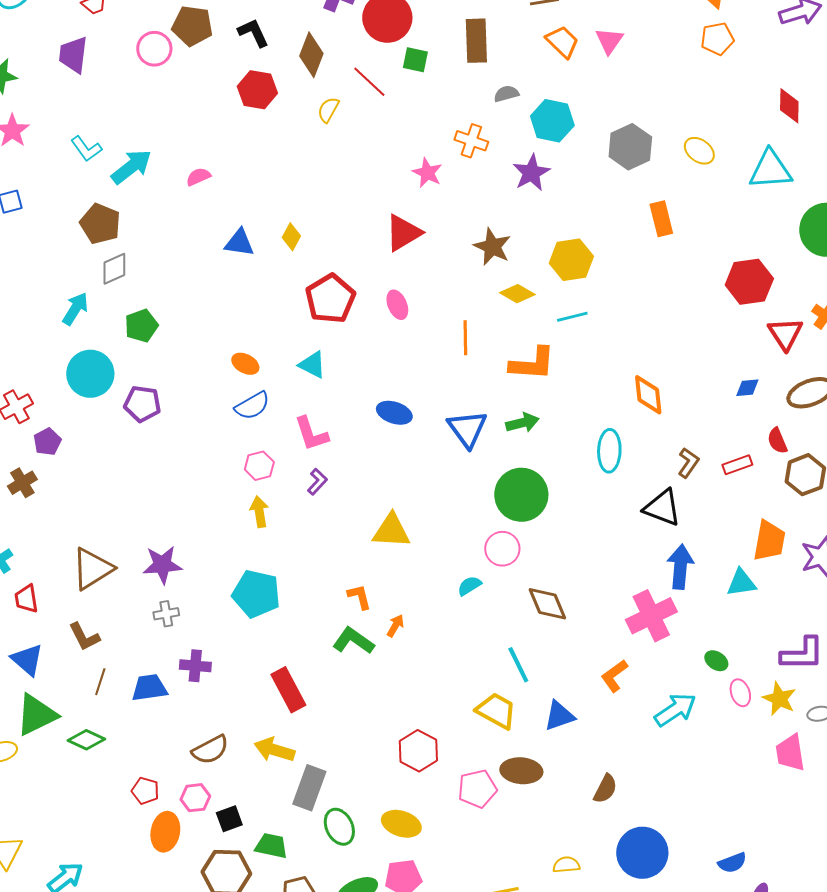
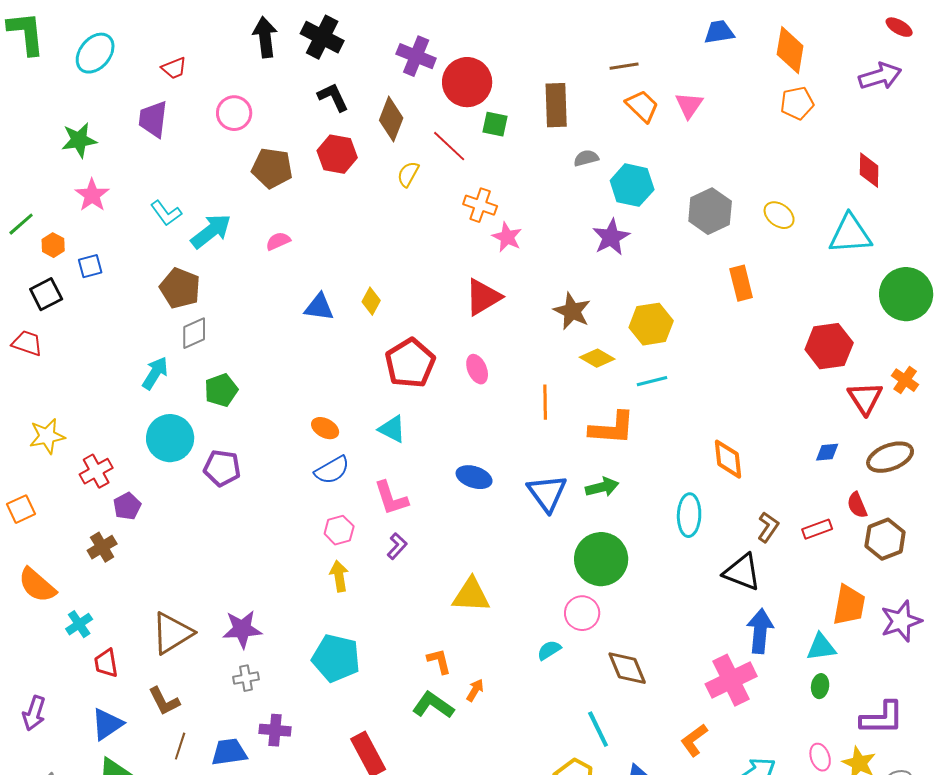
brown pentagon: (192, 26) -> (272, 168), moved
orange cross: (471, 141) -> (480, 205), moved
blue triangle: (27, 660) -> (107, 724), turned 45
green ellipse: (716, 661) -> (820, 686), moved, turned 65

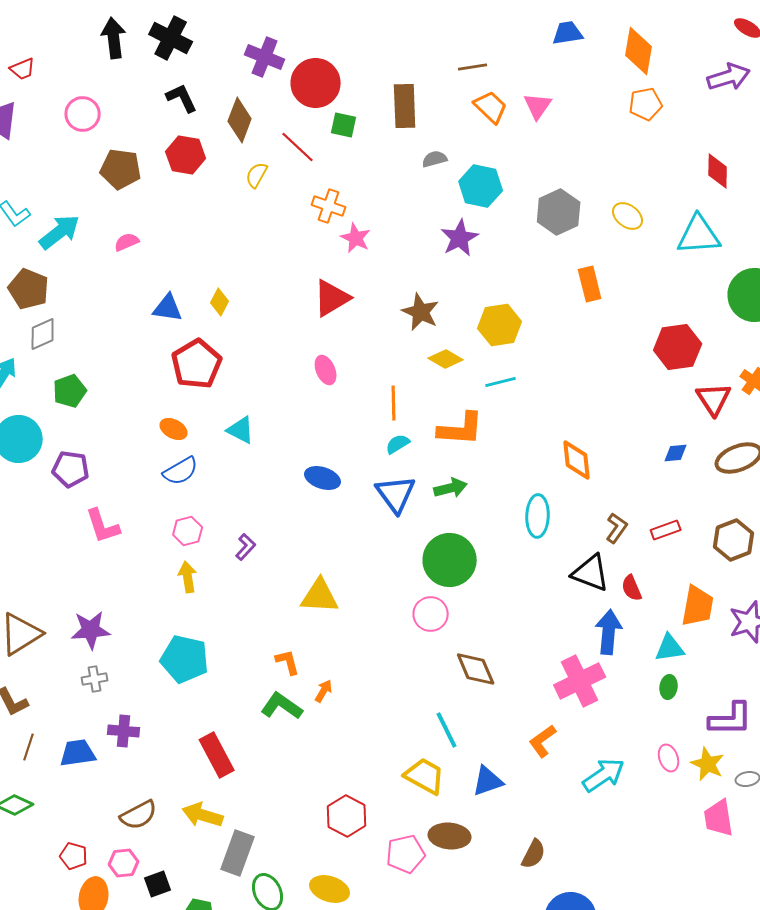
red pentagon: (410, 363) -> (197, 364), moved
pink L-shape: (391, 498) -> (103, 526), moved
red semicircle: (857, 505) -> (632, 588), moved
cyan semicircle: (549, 650) -> (398, 444), moved

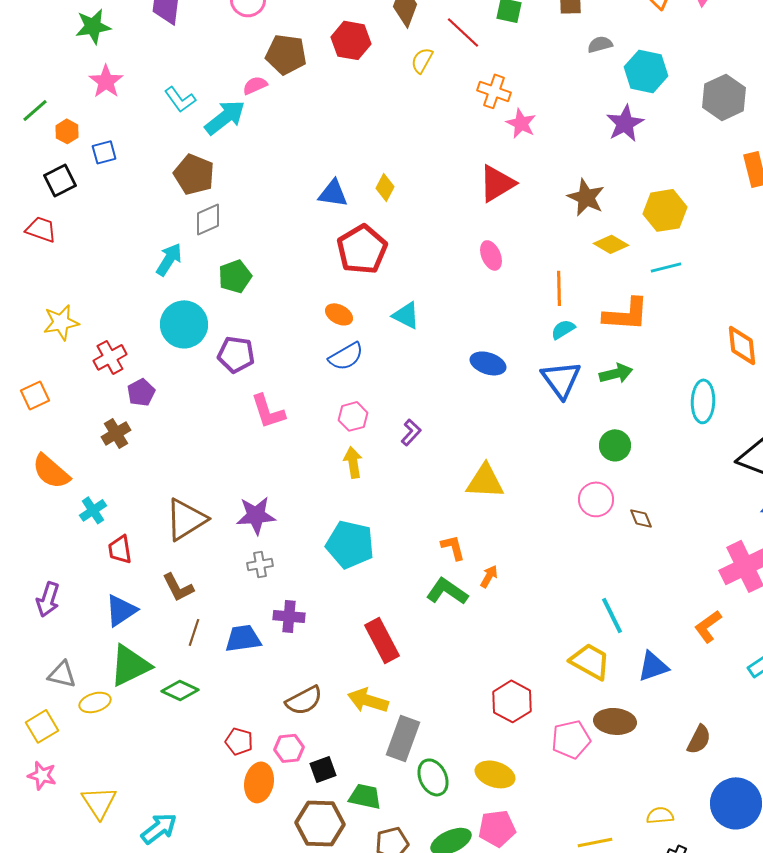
pink semicircle: (127, 242) -> (255, 85), moved
green circle: (450, 560) -> (615, 445), size x0.6
brown diamond: (476, 669) -> (641, 518), moved, size x0.6

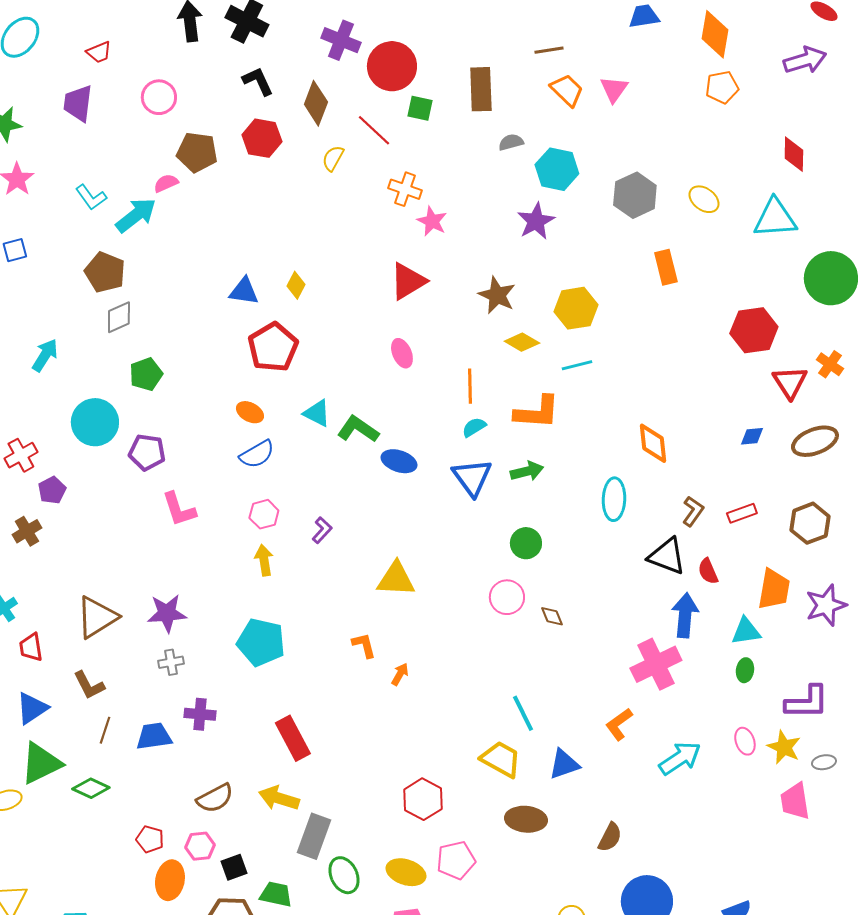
cyan arrow: (169, 259) -> (45, 355), moved
green L-shape: (447, 591) -> (358, 429), moved
pink pentagon: (571, 739) -> (456, 860), moved

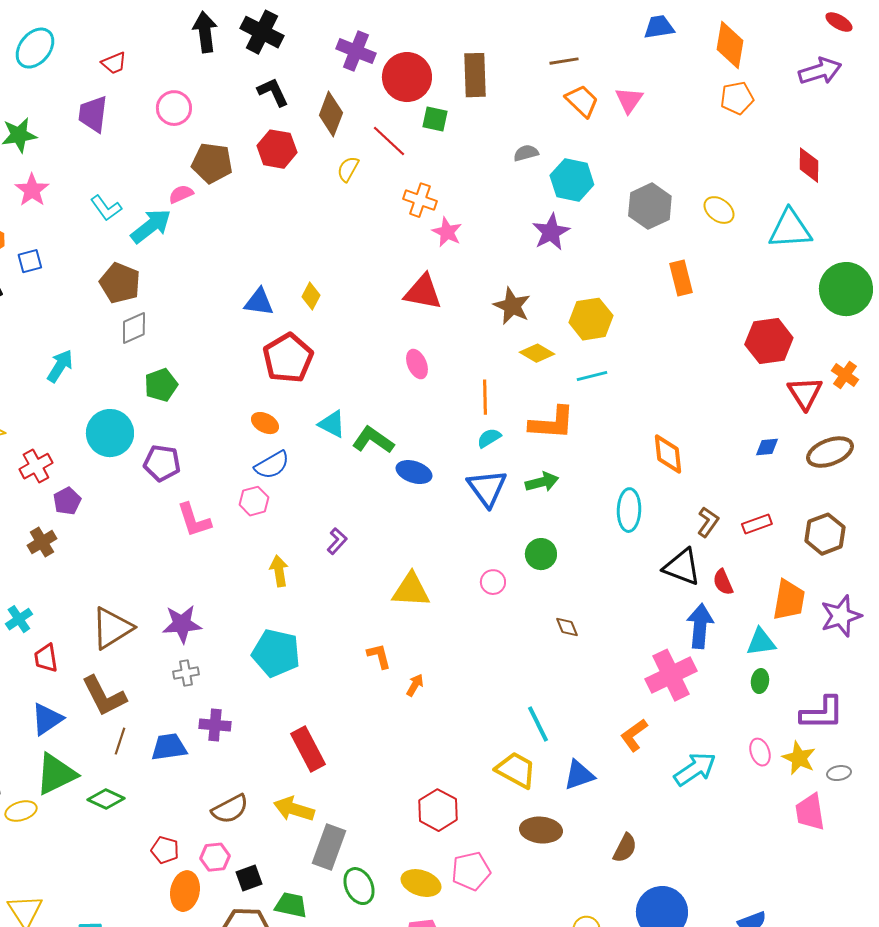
brown rectangle: (481, 89) -> (475, 75), moved
red triangle: (408, 281) -> (423, 292), turned 42
pink hexagon: (264, 514) -> (254, 501), moved
pink circle: (507, 597) -> (493, 582), moved, size x0.7
brown L-shape: (89, 685) -> (104, 696), size x1.4

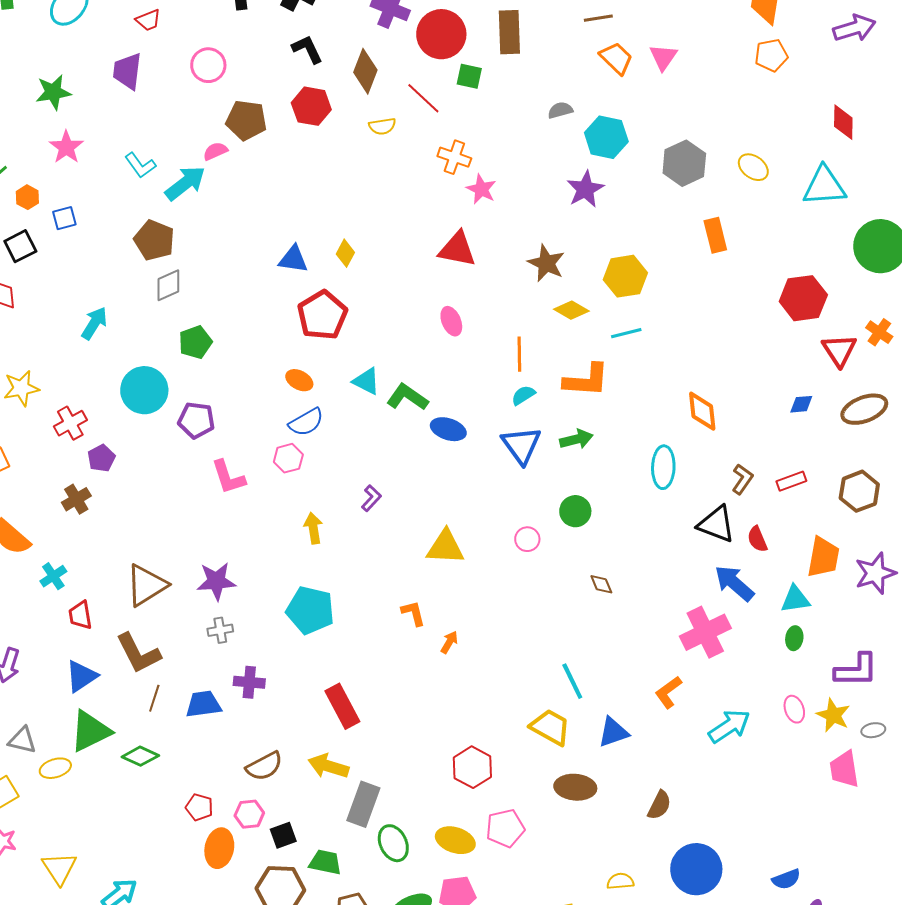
yellow semicircle: (348, 169) -> (382, 126), turned -128
blue arrow: (700, 626) -> (734, 583), turned -54

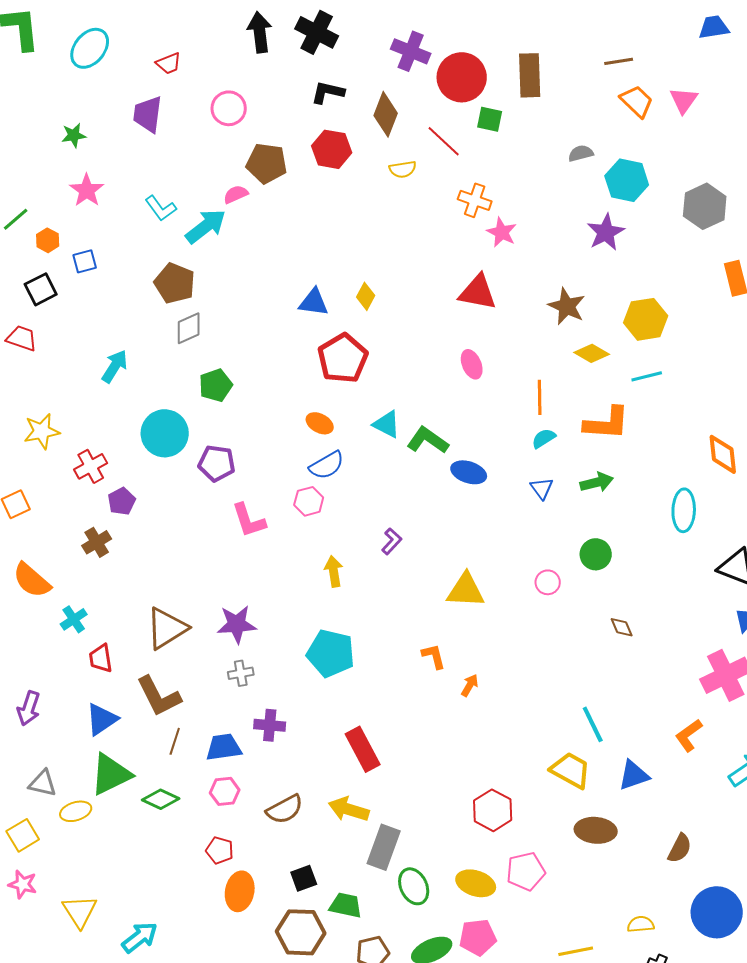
black L-shape: (307, 49) -> (328, 92), turned -52
green star: (53, 92) -> (74, 135), size x0.7
blue triangle: (521, 445) -> (542, 488), size x0.6
pink hexagon: (249, 814) -> (225, 791), moved

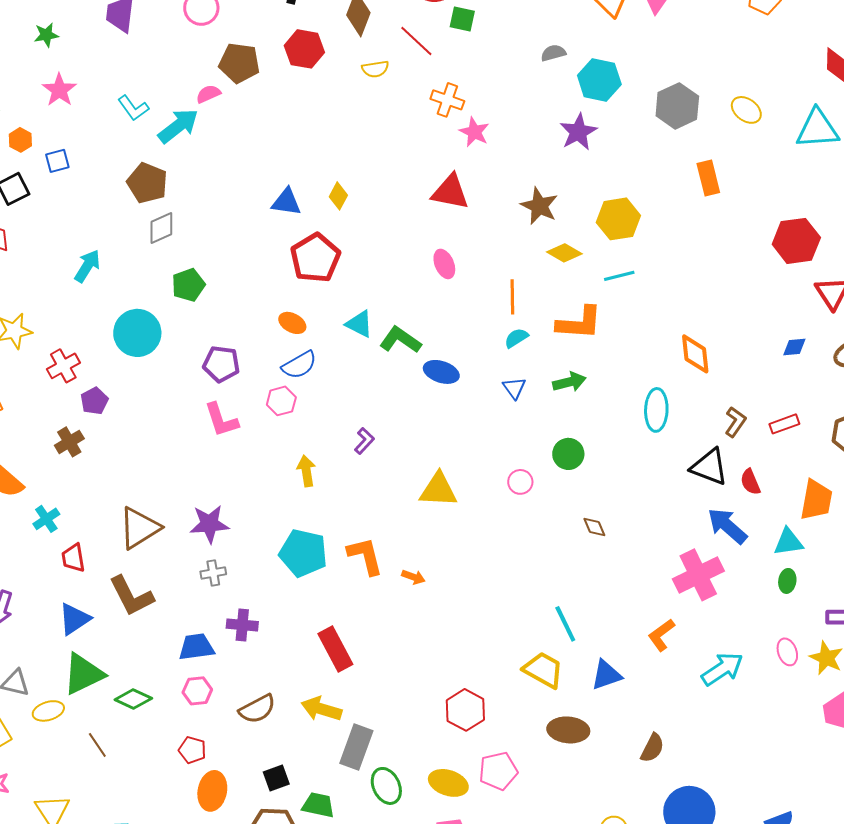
purple pentagon: (217, 463) -> (221, 364), moved
orange L-shape: (434, 656) -> (365, 556), moved, size x1.5
orange arrow: (470, 685) -> (413, 577), moved, turned 80
brown line: (175, 741) -> (97, 745), moved, turned -52

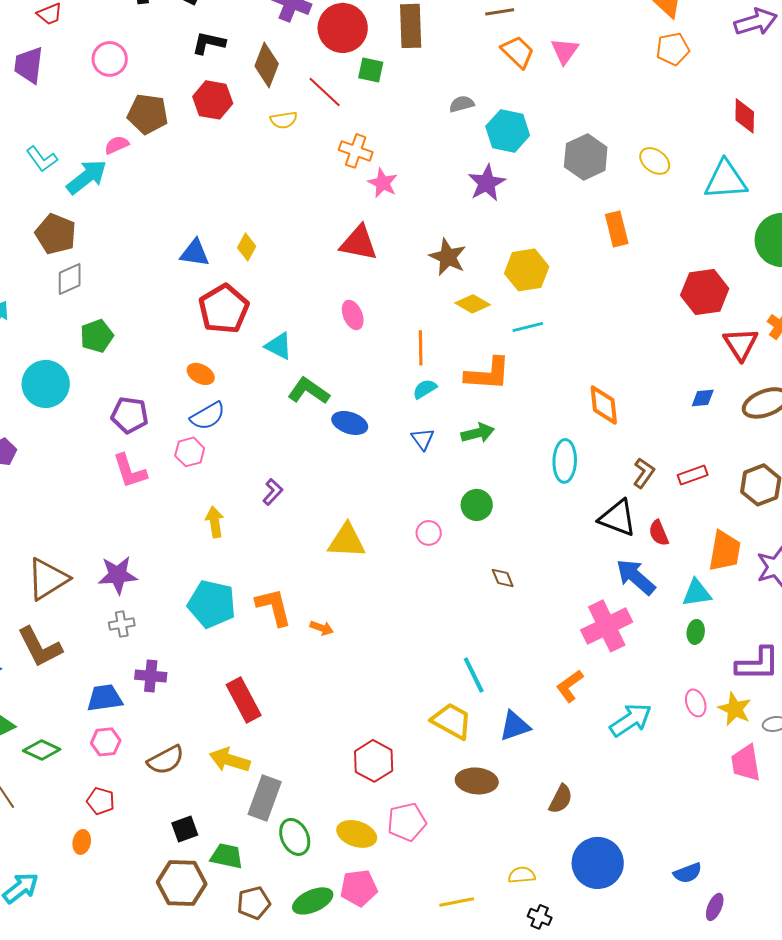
cyan triangle: (359, 324) -> (279, 346), moved
orange ellipse: (212, 791) -> (82, 842), moved, size x0.6

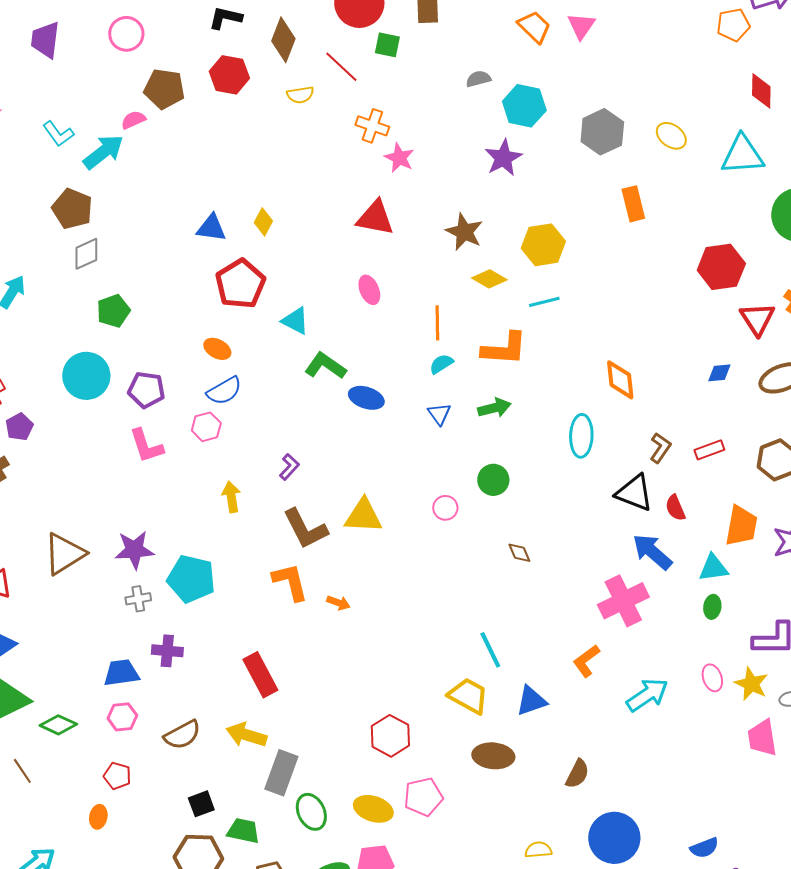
orange pentagon: (673, 49) -> (733, 25), moved
cyan circle: (46, 384) -> (86, 376), moved
cyan pentagon: (212, 604) -> (191, 579), moved
brown L-shape: (40, 647) -> (305, 529), moved

